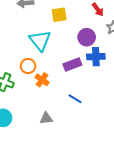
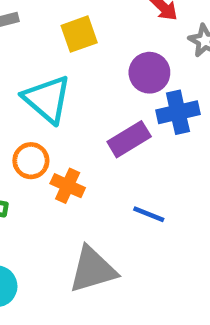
gray triangle: (46, 118) -> (93, 270), size x1.6

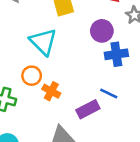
purple rectangle: (129, 139) -> (88, 109), moved
blue line: (149, 214) -> (109, 94), moved

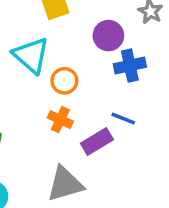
orange circle: (32, 76) -> (64, 81), moved
orange cross: (51, 91) -> (60, 120), moved

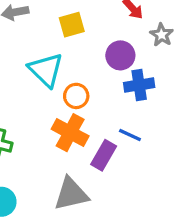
orange cross: (60, 120) -> (70, 133), size x1.5
purple rectangle: (97, 141) -> (104, 155), turned -32

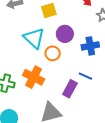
purple circle: (120, 55) -> (65, 34), moved
orange cross: (70, 133) -> (33, 77), moved

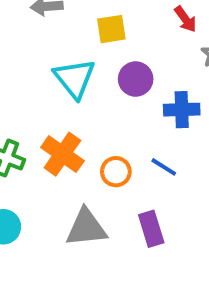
orange circle: (53, 53) -> (116, 172), moved
purple rectangle: (70, 89) -> (151, 229), moved, turned -54

